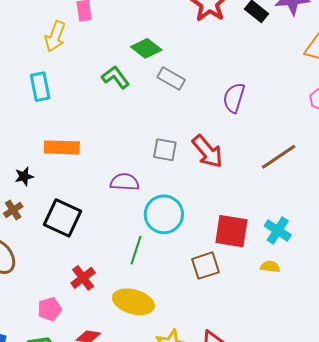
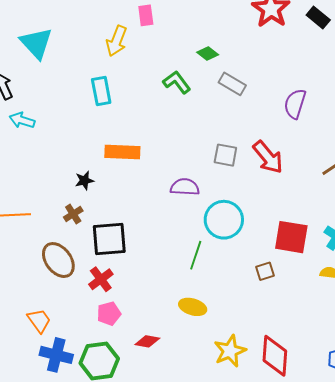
green diamond: (146, 48) -> (208, 53), size x0.7
black square: (63, 218) -> (109, 239), moved, turned -30
brown square: (206, 266) -> (265, 271), size x0.7
red cross: (83, 278) -> (101, 279), moved
yellow ellipse: (133, 302) -> (193, 307), size x0.7

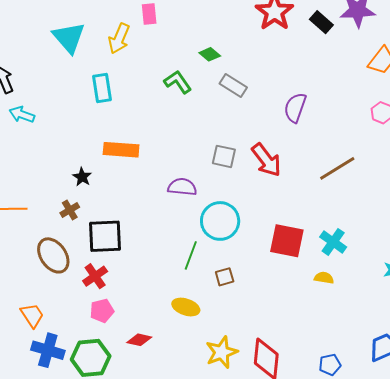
cyan triangle: (36, 43) -> (69, 38), moved
black star: (84, 180) -> (82, 177), turned -30
brown square: (265, 271) -> (225, 277), moved

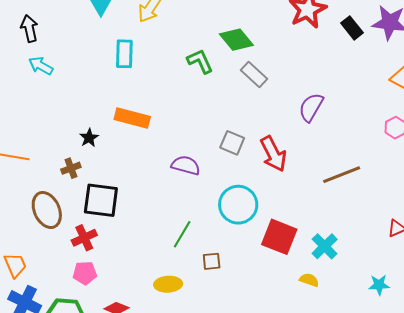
green diamond: (210, 54) -> (236, 40), size x1.6
cyan circle: (220, 221) -> (238, 205), moved
yellow ellipse: (186, 307) -> (168, 284), turned -32

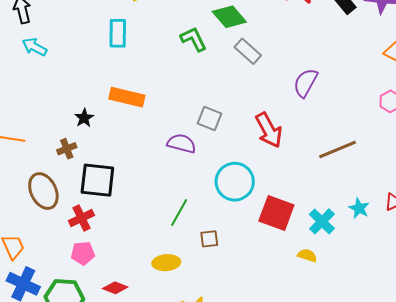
gray square: (232, 143) -> (209, 119), moved
cyan star: (379, 285) -> (359, 208), moved, turned 30

